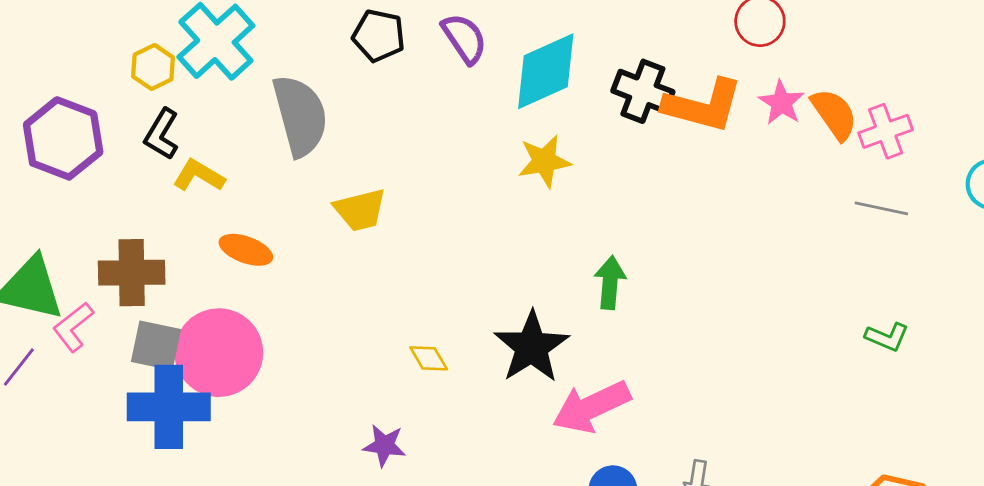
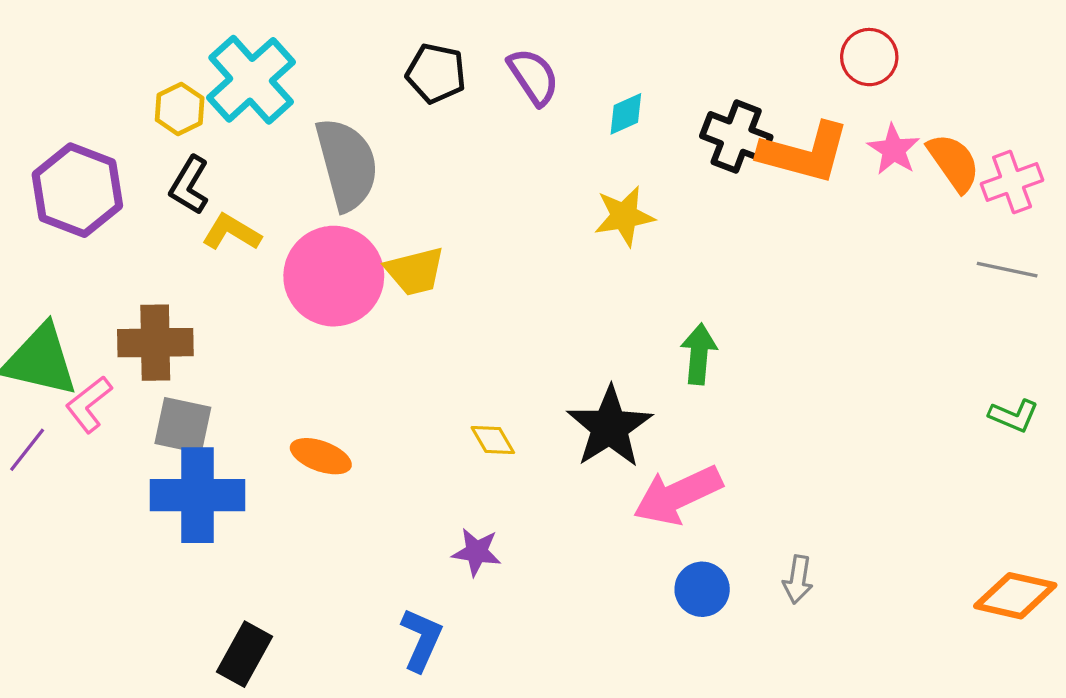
cyan diamond: (546, 71) -> (626, 114), size x0.5
orange ellipse: (246, 250) -> (321, 456), moved
pink circle: (219, 353) -> (334, 276), moved
purple star: (384, 445) -> (477, 552), moved

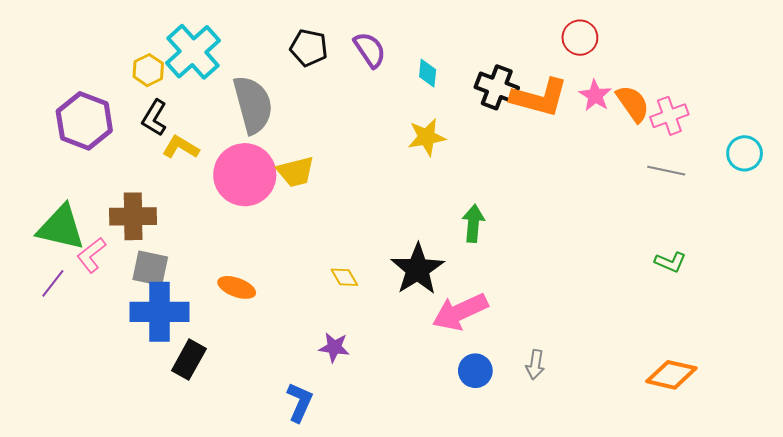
cyan diamond: (626, 114) -> (428, 73), turned -60
black rectangle: (245, 654) -> (189, 360), moved

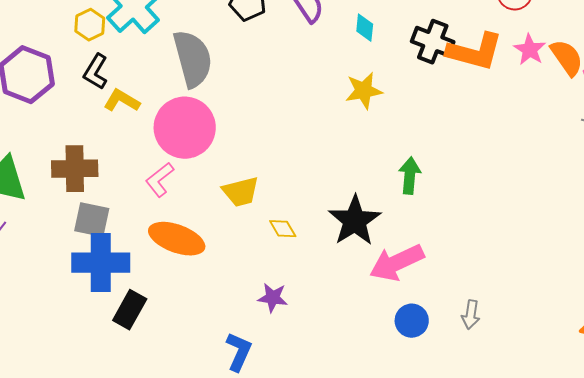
yellow trapezoid: (296, 172) -> (241, 192), moved
pink L-shape: (91, 255) -> (160, 180), moved
orange ellipse: (237, 287) -> (177, 239), size x1.5

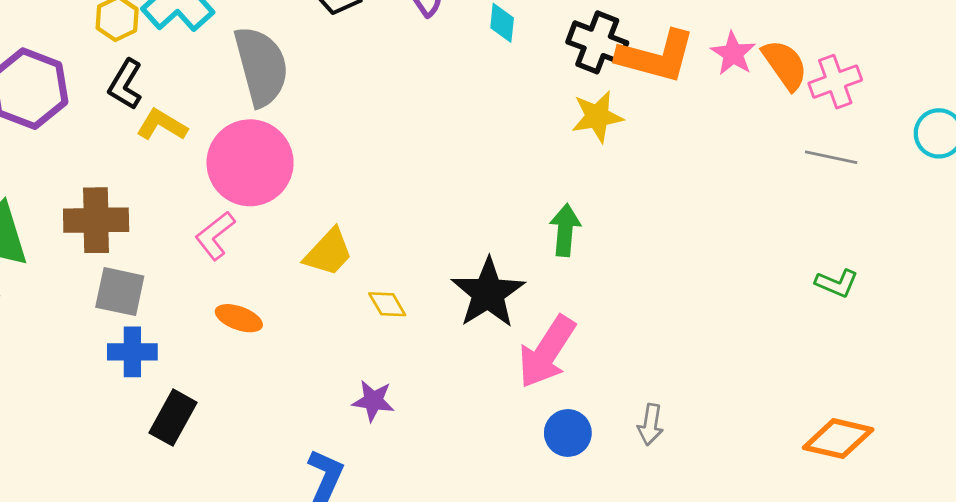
yellow star: (364, 91) -> (597, 117), moved
yellow trapezoid: (241, 192) -> (328, 252), turned -33
orange ellipse: (177, 239) -> (239, 318), size x0.6
blue cross: (101, 263) -> (132, 352), size x0.6
pink arrow: (397, 263) -> (547, 352), turned -32

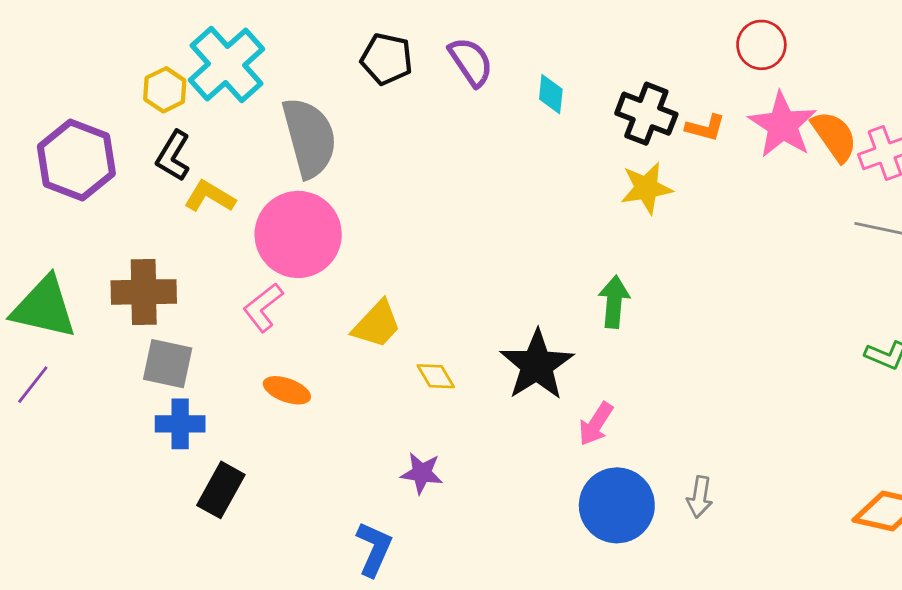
pink star: (733, 54) -> (782, 125), size x1.5
orange L-shape: (656, 56) -> (705, 128), size x0.5
pink arrow: (547, 352) -> (596, 424), size x0.6
blue circle: (568, 433) -> (617, 505), size x1.6

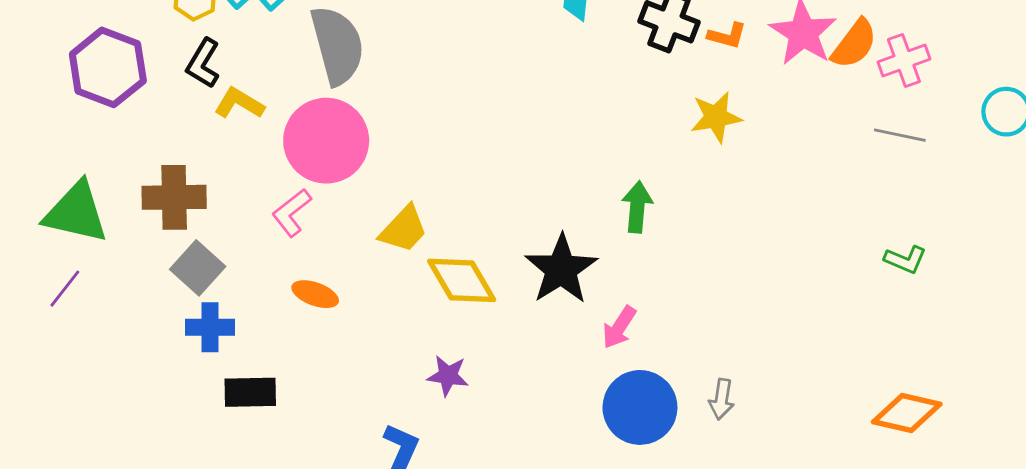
orange semicircle: (834, 136) -> (854, 44), turned 72
yellow star: (646, 188) -> (716, 117), moved
gray square: (168, 364) -> (198, 268), turned 30
yellow diamond: (436, 376) -> (462, 280), size x1.8
black rectangle: (221, 490) -> (250, 392), turned 60

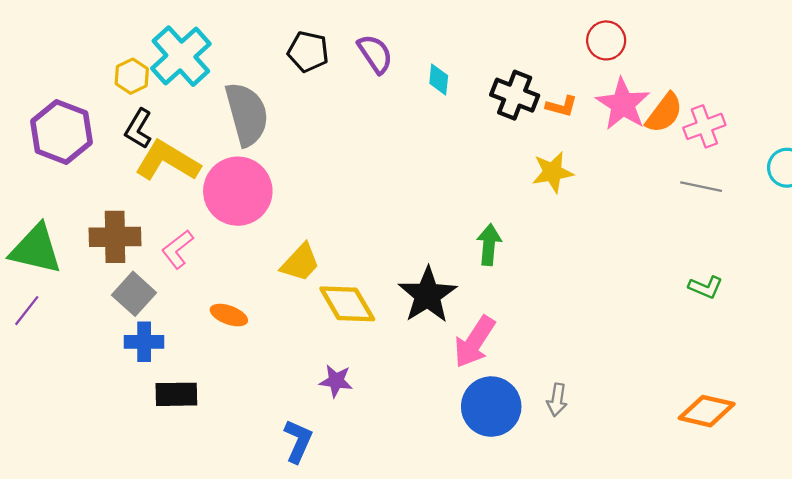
yellow L-shape: (239, 103) -> (167, 161), size x1.6
pink L-shape: (292, 213) -> (178, 249), moved
pink arrow: (619, 327) -> (474, 342), size x1.5

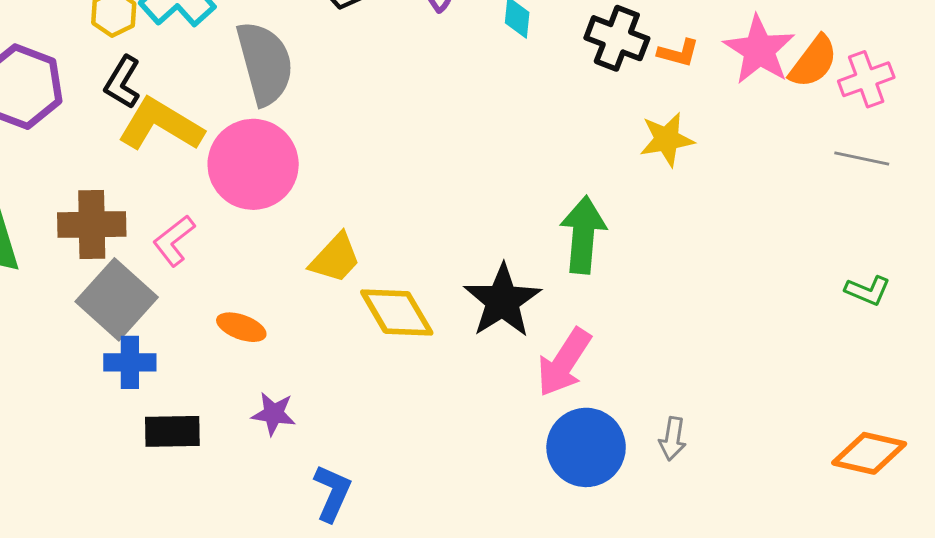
green arrow: (489, 245) -> (583, 235), size x1.4
gray square: (134, 294) -> (117, 299), size x1.4
purple star: (336, 381) -> (274, 414), moved

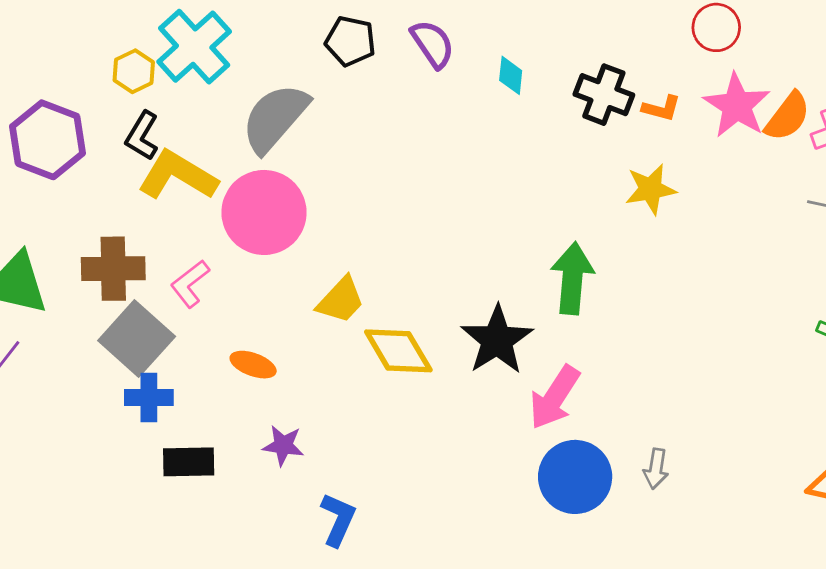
gray semicircle: (265, 63) -> (275, 118), turned -124

